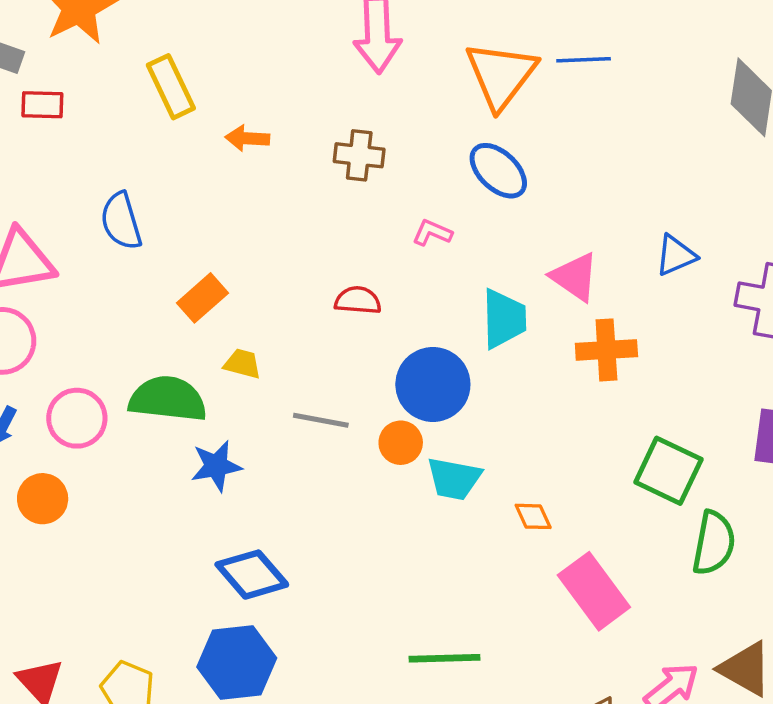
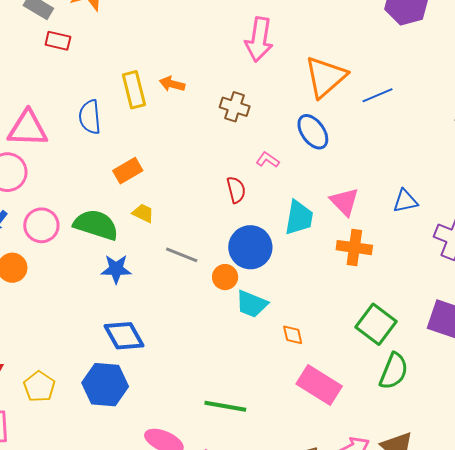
blue line: (584, 60) -> (377, 95), moved, turned -32
yellow rectangle: (171, 87) -> (134, 90), moved
red semicircle: (358, 300) -> (236, 190), moved, turned 60
pink rectangle: (594, 591) -> (319, 385), turned -33

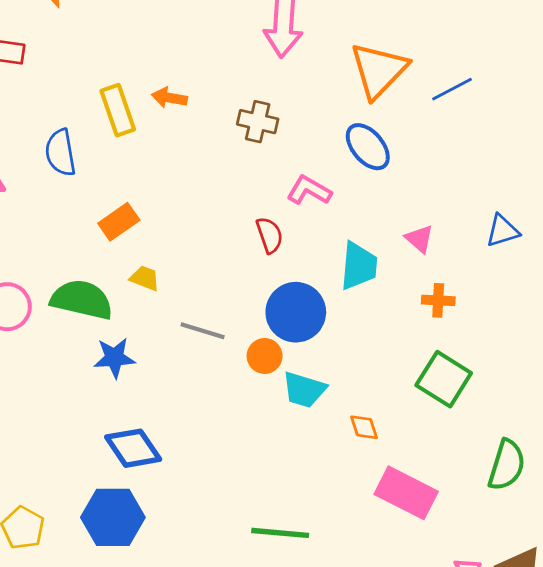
pink L-shape: (268, 160) -> (309, 190), size x1.4
pink triangle: (345, 202) -> (419, 239), size x0.7
orange cross: (354, 248) -> (438, 300), size x0.7
green square: (376, 324) -> (444, 379), moved

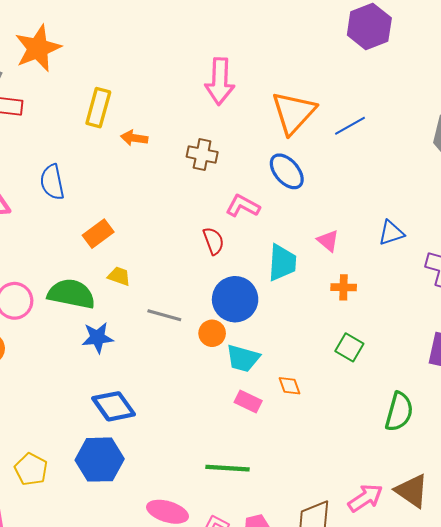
yellow rectangle: (118, 110) -> (98, 108), moved, turned 36
green square: (444, 379) -> (349, 347), size x0.7
pink rectangle: (406, 493) -> (248, 401), moved, size x0.6

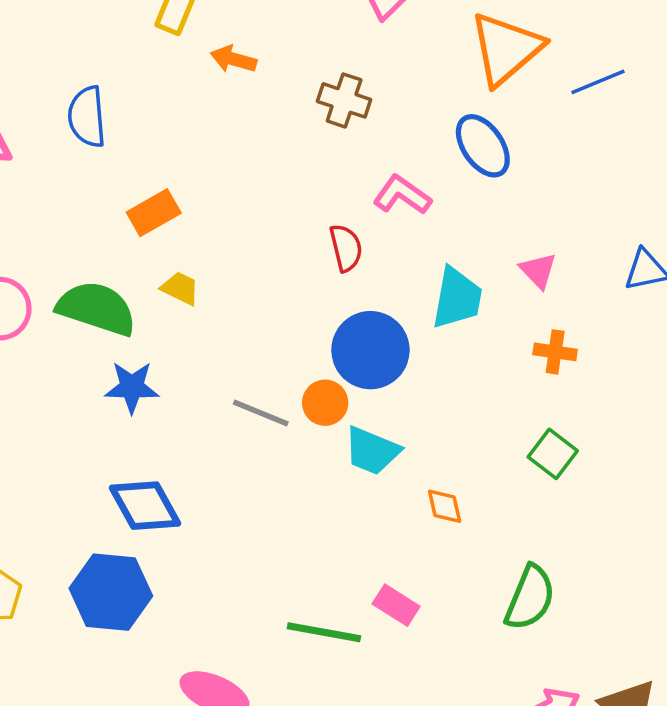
gray line: (164, 315) -> (261, 413), moved
pink rectangle: (248, 401) -> (396, 605), moved
green semicircle: (399, 412) -> (530, 598), moved

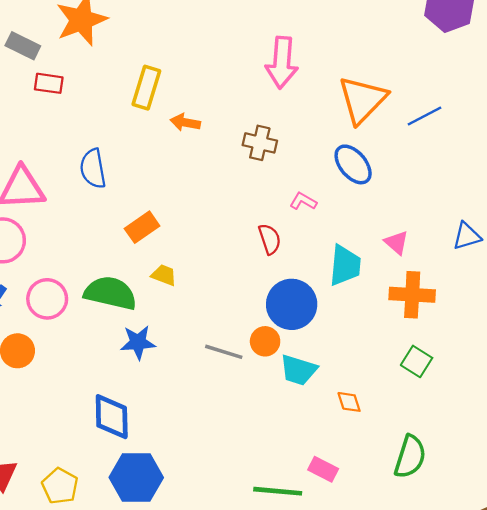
pink L-shape: (402, 195) -> (303, 201), size x0.7
orange cross: (555, 352) -> (412, 295), size x1.6
blue diamond: (145, 506) -> (112, 417), moved, turned 33

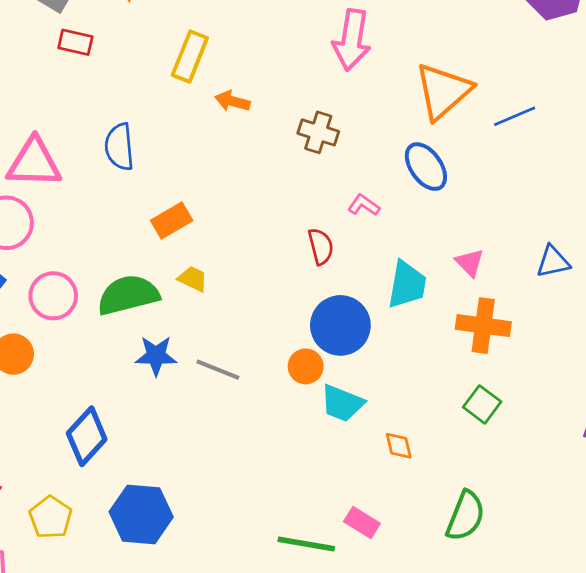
green semicircle: (110, 293) -> (128, 295), turned -32
gray line: (224, 352) -> (218, 370), moved
blue diamond: (112, 417) -> (87, 436), moved, turned 39

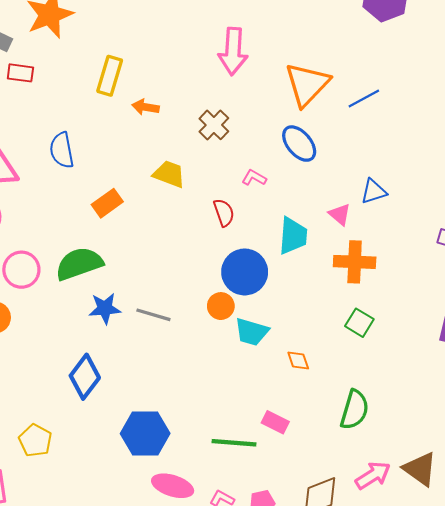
brown cross: (318, 132) -> (214, 125), turned 32
blue triangle: (553, 262) -> (374, 191), moved
yellow trapezoid: (193, 279) -> (169, 174), moved, size x1.4
blue diamond: (87, 436) -> (85, 377), moved
blue hexagon: (141, 514) -> (145, 434), moved

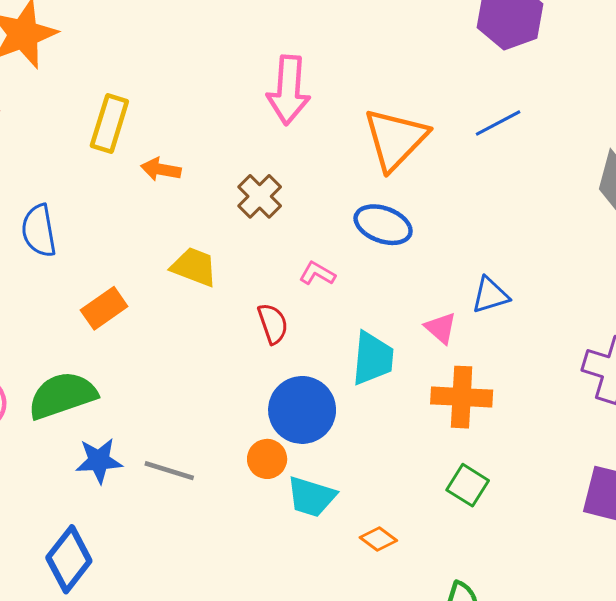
blue line: (364, 99) -> (498, 123), moved
blue ellipse: (299, 144) -> (383, 225), turned -30
orange diamond: (298, 360) -> (378, 539), turned -35

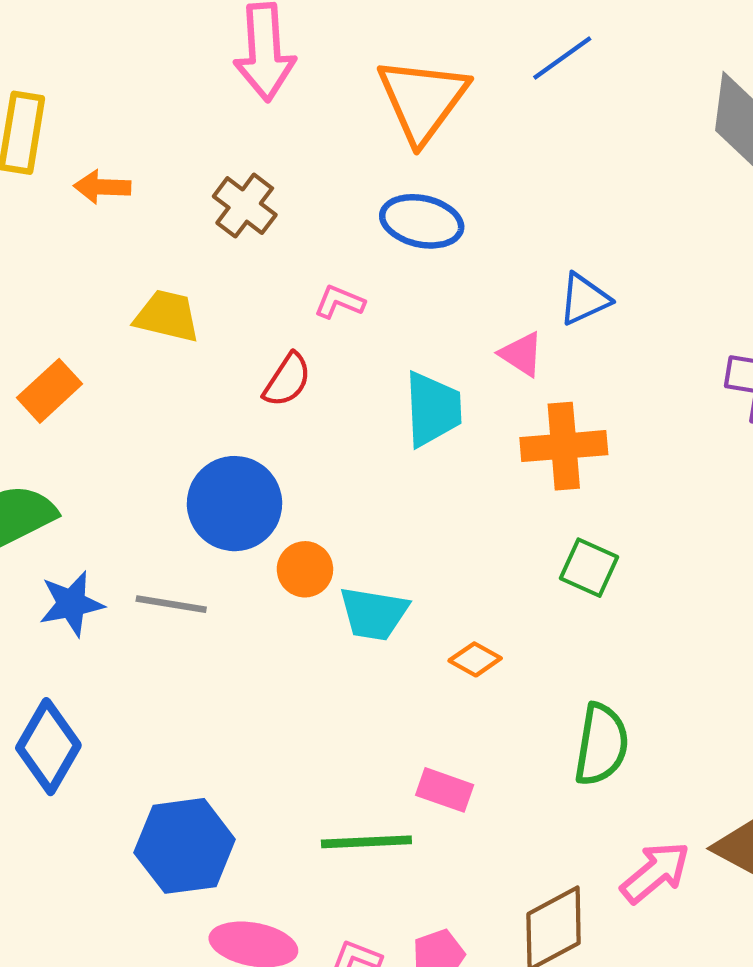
red semicircle: (273, 324) -> (287, 380), turned 60
blue circle: (302, 410) -> (235, 504), moved

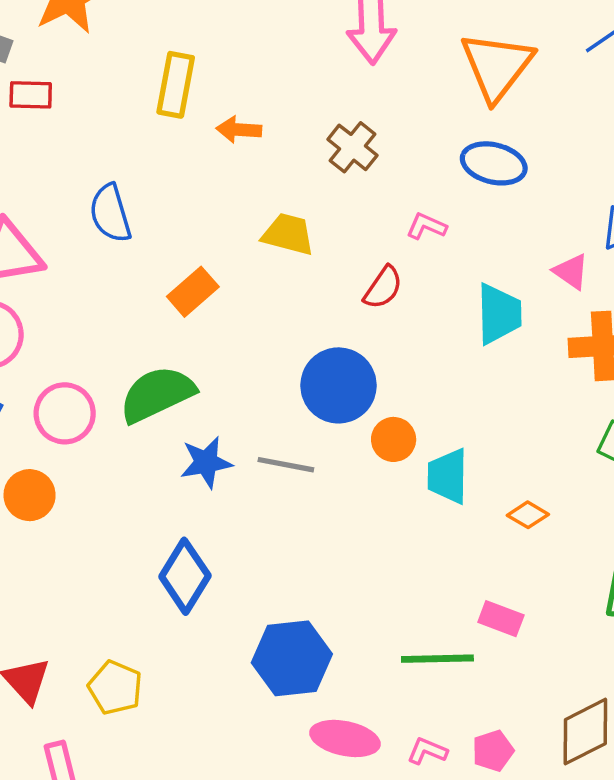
cyan trapezoid: (374, 614) -> (448, 476), turned 80

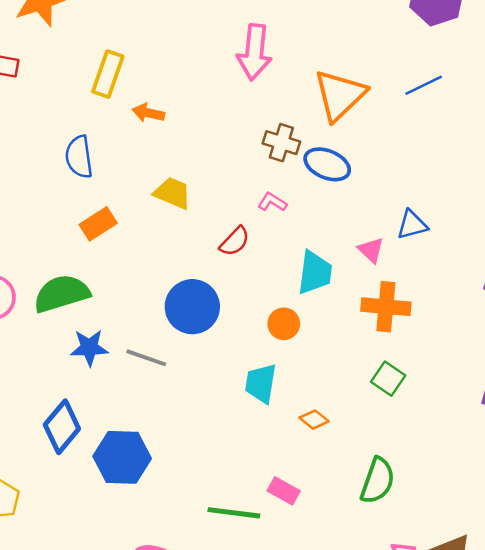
brown cross: (352, 147) -> (281, 143), moved, turned -30
blue semicircle: (110, 213) -> (79, 157), moved
orange circle: (394, 439) -> (284, 324), moved
blue hexagon: (292, 658) -> (122, 457), moved

